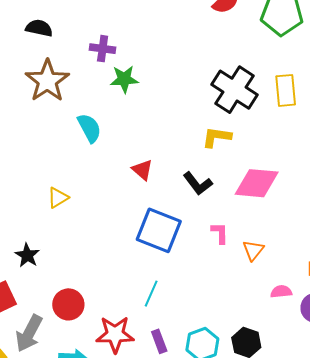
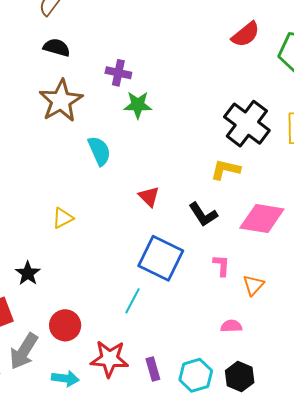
pink semicircle: (281, 292) -> (231, 326), moved
cyan line: (151, 294) -> (132, 301), moved

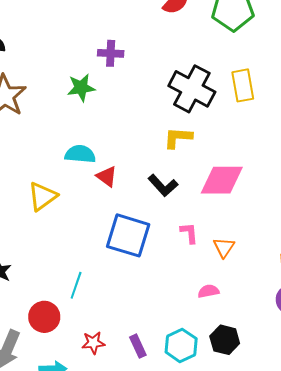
purple cross: (118, 73) -> (111, 53), moved
cyan semicircle: (99, 151) -> (80, 154), moved, turned -52
yellow triangle: (63, 218) -> (42, 196), moved, size x1.4
cyan line: (132, 301) -> (76, 285), moved
red star: (109, 359) -> (93, 343), size x0.6

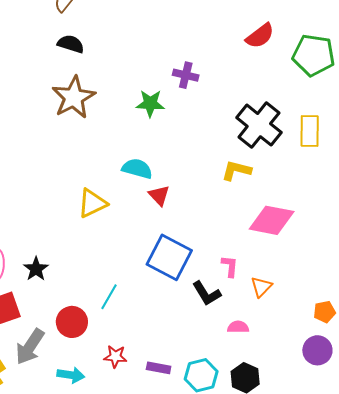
black L-shape: (163, 185) -> (207, 293), moved
purple rectangle: (138, 346) -> (159, 368), turned -65

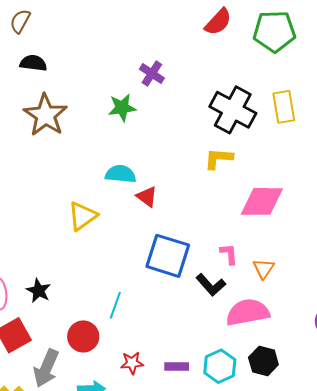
purple cross: (186, 75) -> (152, 74), turned 30
pink semicircle: (238, 327) -> (248, 312), size x2.0

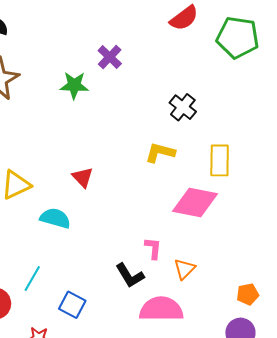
yellow rectangle: (284, 107) -> (220, 160), moved
black cross: (233, 110) -> (183, 107), size x0.6
cyan semicircle: (121, 174) -> (55, 218), moved
blue square: (168, 256) -> (72, 305), moved, size x0.6

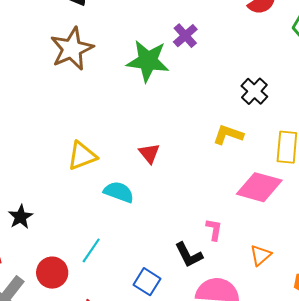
green star: (74, 85) -> (148, 61), size x1.5
orange triangle: (185, 269) -> (261, 255), moved
blue square: (72, 305) -> (147, 282), moved

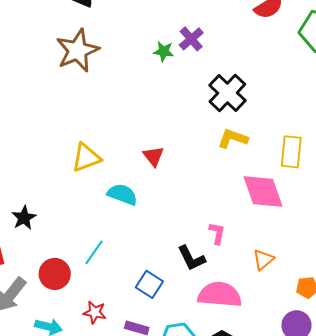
green star: (148, 61) -> (164, 51), moved, size x0.5
black cross: (254, 91) -> (227, 93), moved, size x1.4
pink diamond: (259, 187) -> (263, 192), turned 54

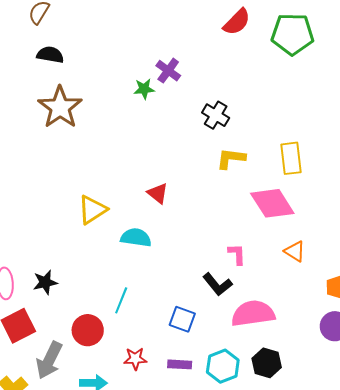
black cross: (227, 93) -> (216, 115), size x0.7
black star: (24, 218) -> (45, 282), turned 30
orange triangle: (263, 260) -> (295, 251), moved, turned -35

